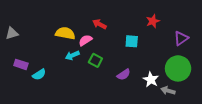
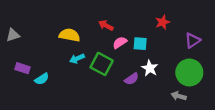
pink semicircle: (85, 40) -> (120, 43), moved
green square: (95, 60) -> (102, 64), size x1.5
white star: (151, 80) -> (150, 68), moved

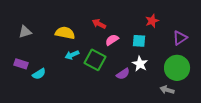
gray triangle: (13, 35) -> (25, 32), moved
cyan square: (140, 44) -> (139, 41), moved

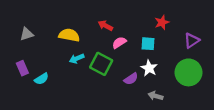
purple rectangle: (21, 64) -> (22, 68), turned 48
gray arrow: (167, 90) -> (155, 96), moved

